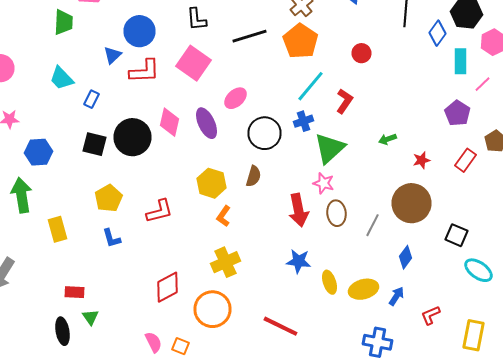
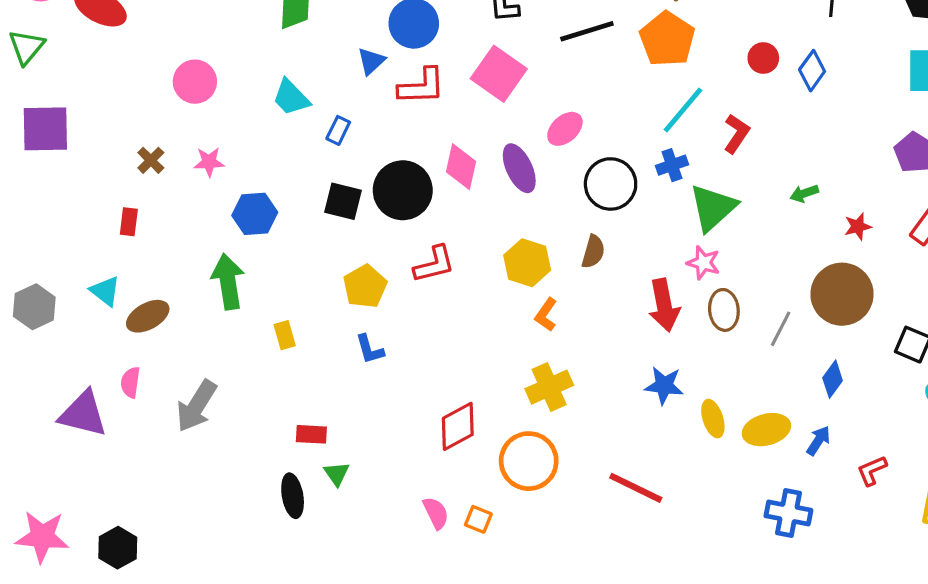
blue diamond: (438, 33) -> (812, 71), moved
red L-shape: (160, 211) -> (434, 264), moved
yellow rectangle: (58, 229) -> (285, 335), size x0.7

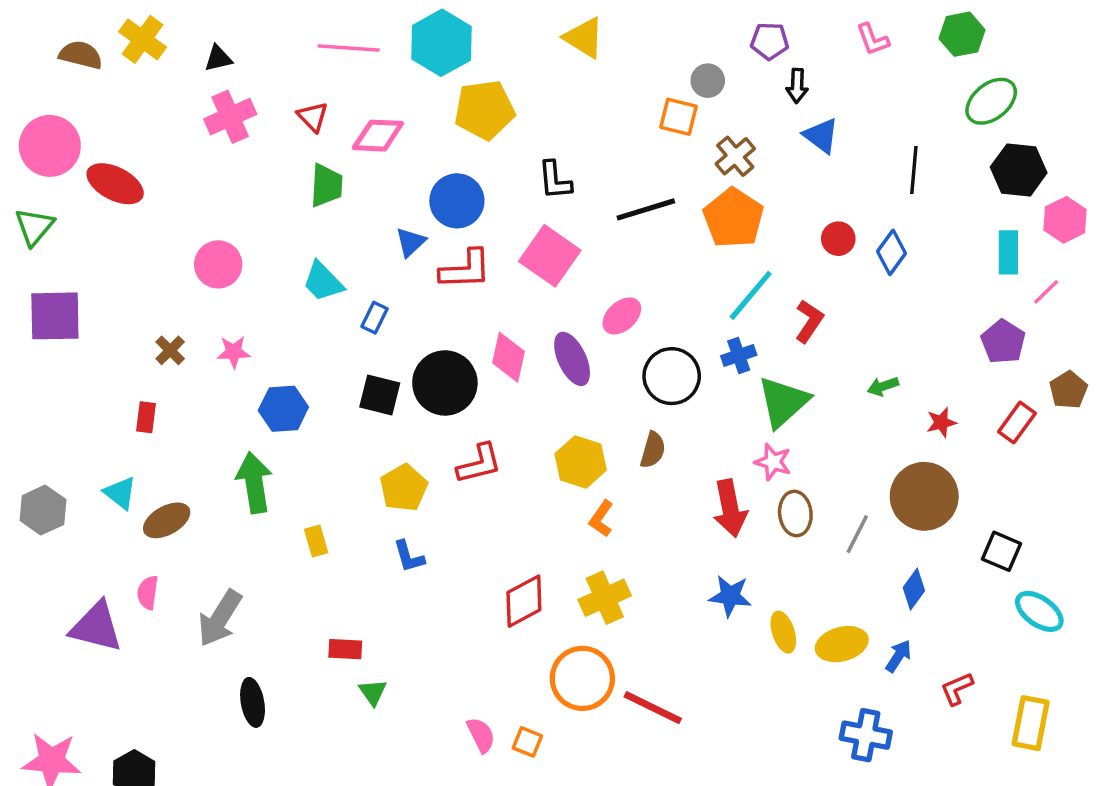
red diamond: (458, 426) -> (524, 601), moved
red line: (636, 488) -> (653, 708), moved
black ellipse: (293, 496) -> (253, 702), moved

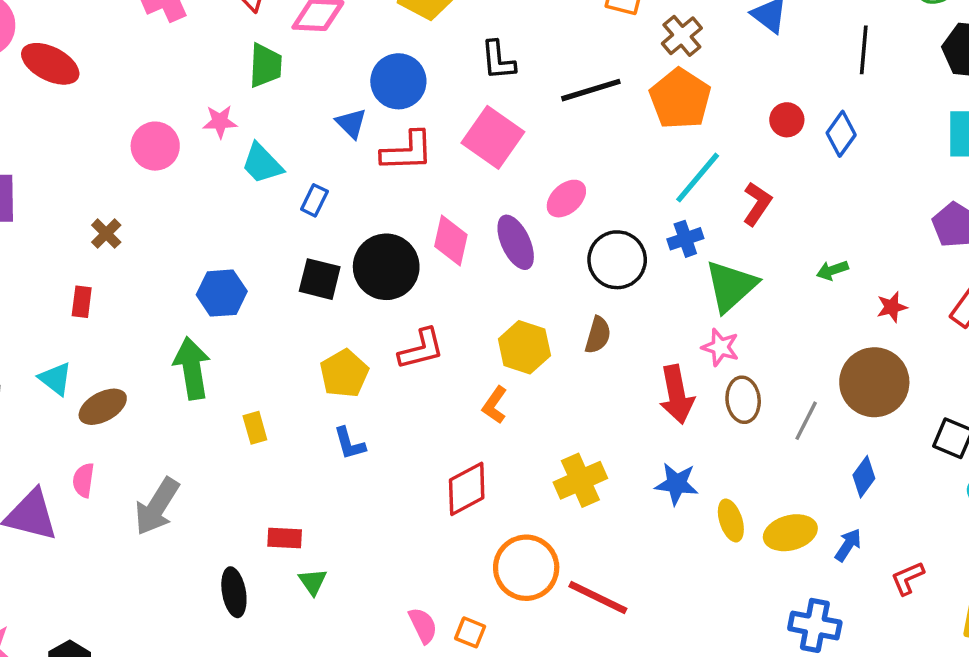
blue triangle: (411, 242) -> (351, 123), turned -32
pink star: (234, 352) -> (220, 122), moved
orange L-shape: (601, 519) -> (495, 405), moved
yellow cross: (605, 598) -> (580, 480), moved
black ellipse: (253, 702) -> (234, 592), moved

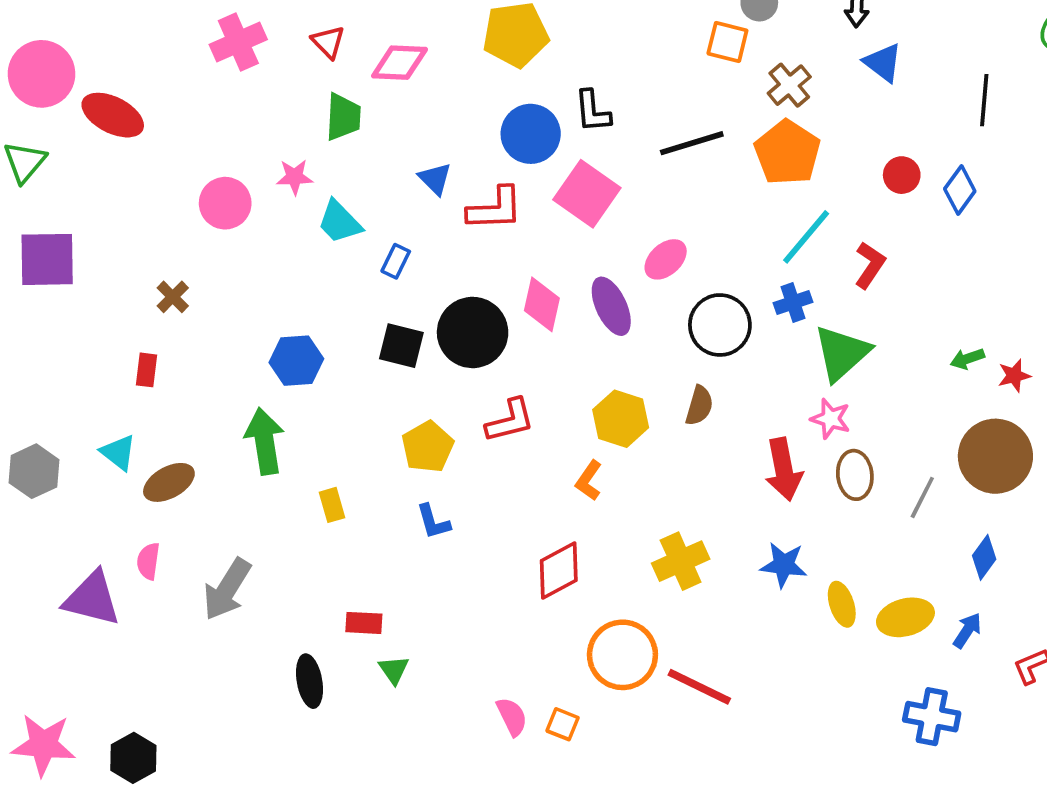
blue circle: (398, 81) -> (531, 134), moved
green arrow: (832, 270) -> (967, 359), moved

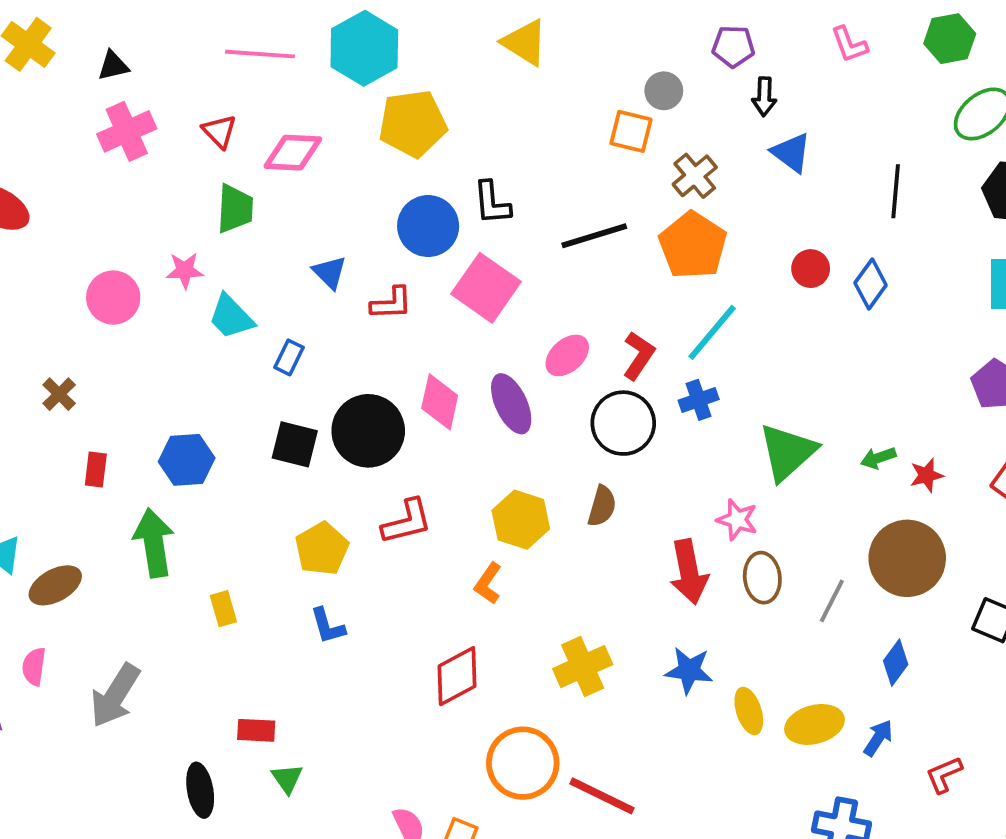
red L-shape: (495, 209) -> (391, 303), size x0.7
red L-shape: (870, 265) -> (639, 355), moved
green triangle: (842, 353) -> (787, 452), moved
red rectangle: (146, 370) -> (96, 469), moved

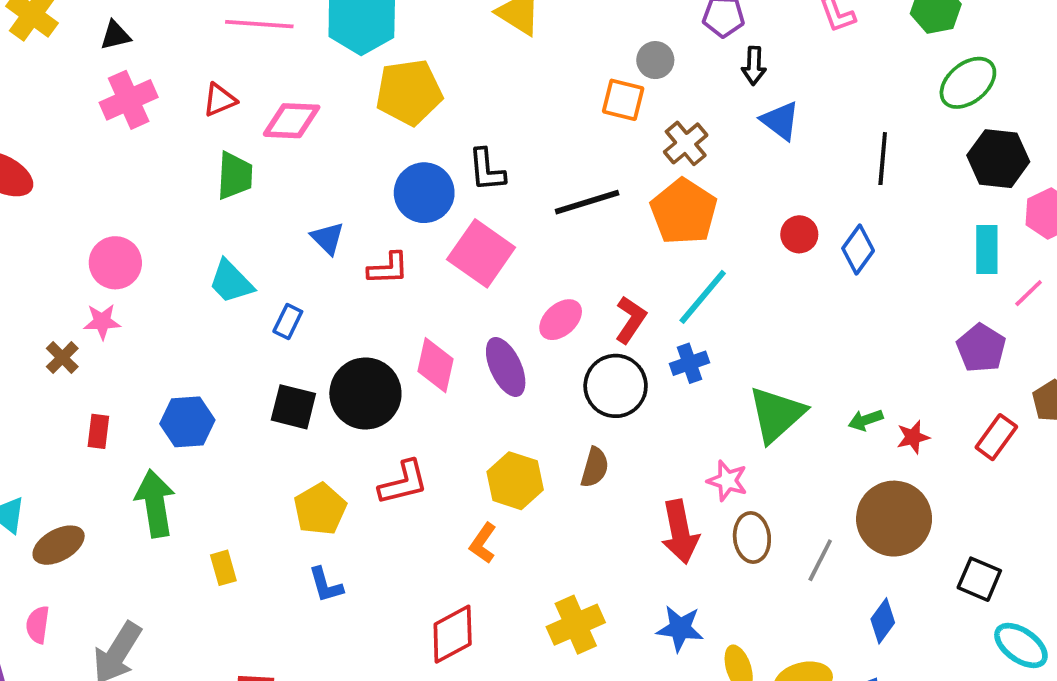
red triangle: (219, 131) -> (220, 100), turned 51
pink star: (185, 270) -> (102, 322), moved

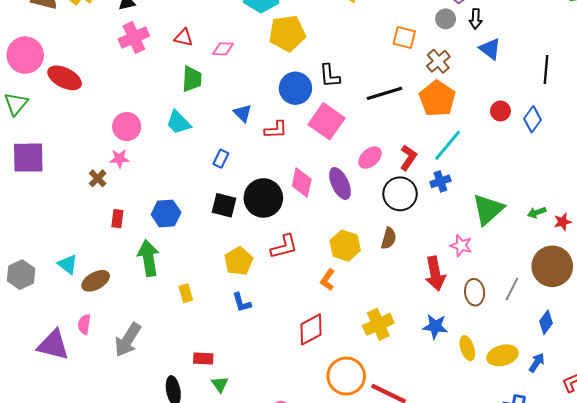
gray circle: (655, 60) -> (446, 19), moved
red triangle: (220, 100) -> (184, 37), turned 36
pink diamond: (292, 121) -> (223, 49), size x0.7
cyan trapezoid: (231, 282) -> (178, 122), moved
brown ellipse: (752, 538) -> (475, 292), moved

